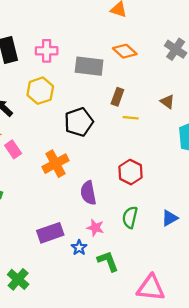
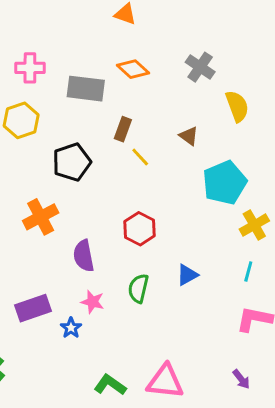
yellow line: (131, 118) -> (140, 157), turned 42
blue triangle: (170, 218) -> (187, 275), moved
green L-shape: (108, 261) -> (110, 385), moved, turned -35

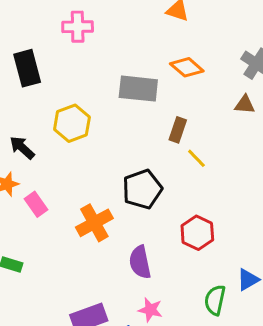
pink cross: (30, 68) -> (78, 27), moved
brown triangle: (189, 136) -> (245, 105), moved, turned -30
black pentagon: (72, 162) -> (142, 189), moved
green semicircle: (138, 288) -> (215, 300), moved

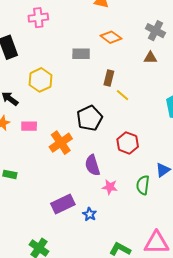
gray rectangle: (138, 89) -> (81, 54), size x0.7
pink rectangle: (36, 204) -> (29, 126), moved, turned -49
pink star: (150, 310) -> (110, 187), moved

